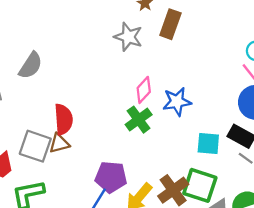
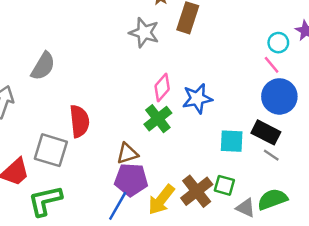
brown triangle: (59, 143) -> (127, 154), moved
green square: (200, 185) -> (224, 185), size x0.6

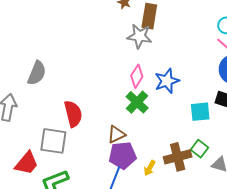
gray star: (144, 33) -> (139, 36), moved
green square: (224, 185) -> (199, 149), turned 30
brown cross: (197, 191) -> (178, 157), turned 32
yellow arrow: (161, 200) -> (150, 168), size x0.6

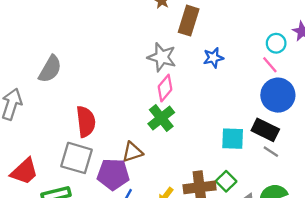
gray star: (139, 36) -> (162, 57), moved
blue star: (167, 81) -> (213, 58), moved, size x0.7
gray square: (53, 141) -> (77, 158), moved
purple pentagon: (123, 155) -> (113, 174), moved

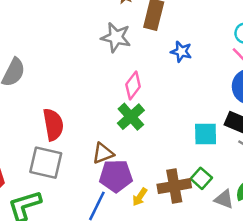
gray star: (162, 57) -> (116, 37), moved
blue star: (213, 58) -> (181, 52), turned 30
purple pentagon: (113, 174) -> (116, 176), moved

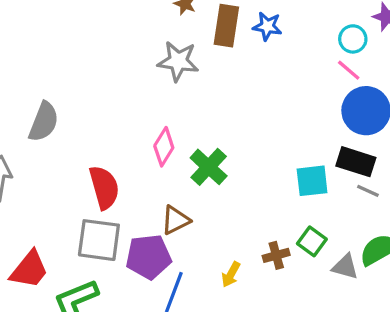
blue star: (181, 52) -> (267, 26), moved
pink diamond: (133, 86) -> (164, 147), moved
purple pentagon: (116, 176) -> (149, 257), moved
brown cross: (174, 186) -> (276, 255), size x0.6

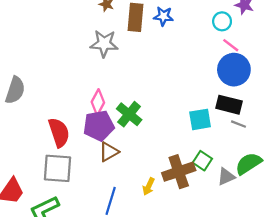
pink line: (349, 70) -> (231, 45), moved
brown cross: (276, 255) -> (179, 172), size x1.8
purple pentagon: (149, 257) -> (99, 126), moved
gray triangle: (345, 267) -> (226, 177), turned -36

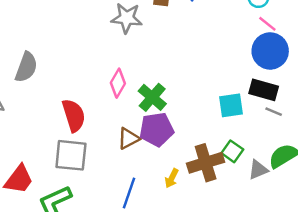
purple pentagon: (99, 126) -> (156, 129), moved

